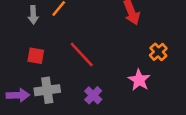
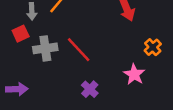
red square: (36, 56) -> (21, 34), moved, turned -35
gray cross: (47, 90) -> (45, 48), moved

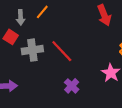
red square: (21, 34) -> (11, 37), turned -32

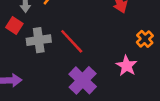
purple cross: (72, 86) -> (83, 80), size x1.6

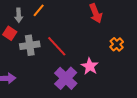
pink star: (127, 66) -> (90, 66), moved

